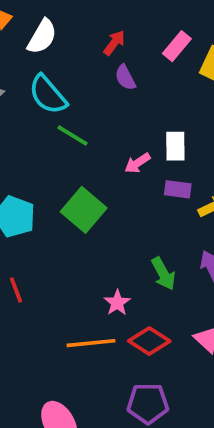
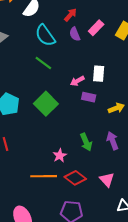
pink rectangle: (177, 46) -> (96, 28), moved
cyan semicircle: (48, 95) -> (45, 35), moved
purple rectangle: (178, 189) -> (89, 97), moved

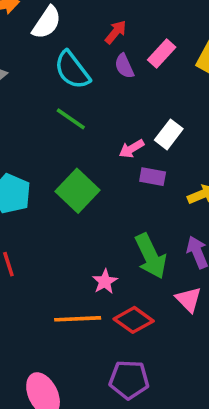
white rectangle: (99, 74) -> (169, 134), turned 35
green arrow: (86, 142) -> (151, 256), size x1.4
pink triangle: (107, 180) -> (189, 300), moved

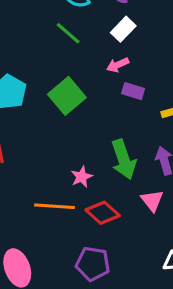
white rectangle: (169, 134) -> (123, 29), moved

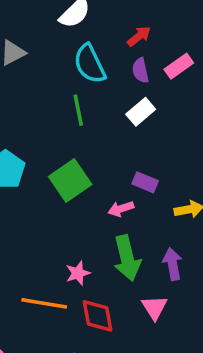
green line: (68, 33) -> (78, 110), turned 32
pink arrow: (118, 65) -> (121, 209), moved
red diamond: (103, 213) -> (98, 316), turned 32

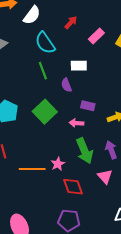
purple semicircle: (140, 70) -> (66, 85), moved
white rectangle: (141, 112) -> (79, 66), turned 49
pink arrow: (121, 209) -> (76, 123), turned 32
orange line: (44, 303) -> (32, 169), moved

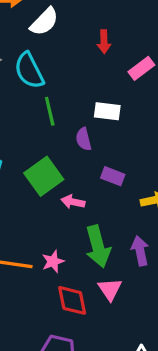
red arrow: (71, 23) -> (104, 42), turned 128
cyan semicircle: (45, 43) -> (29, 71), moved
pink arrow: (76, 123) -> (73, 202), moved
pink triangle: (105, 177) -> (110, 289), moved

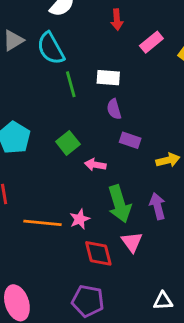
white rectangle: (107, 111) -> (108, 78), moved
purple semicircle: (84, 139) -> (114, 109), moved
green square: (44, 176) -> (68, 143), size x0.7

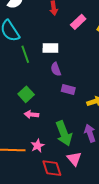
pink arrow: (95, 165) -> (31, 114), moved

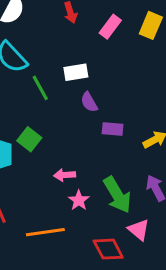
green square: (26, 94) -> (29, 139), moved
pink star: (38, 146) -> (79, 200), moved

